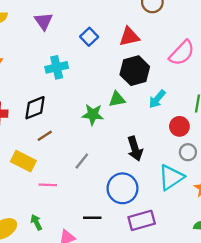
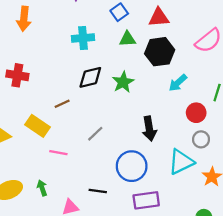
green triangle: (117, 99) -> (127, 39), moved
black diamond: (35, 108) -> (90, 77), moved
green star: (93, 114) -> (123, 82), moved, turned 30

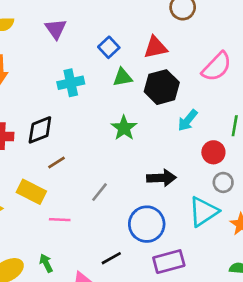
black diamond: (90, 77) -> (40, 130), moved
black arrow: (149, 129) -> (161, 178), turned -75
black line: (98, 191) -> (111, 258), turned -30

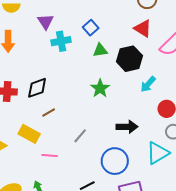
purple triangle: (56, 29) -> (46, 22), moved
red triangle: (156, 47) -> (143, 28), moved, turned 42
cyan cross: (71, 83) -> (61, 41), moved

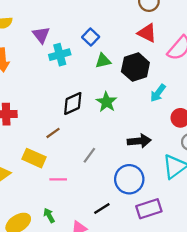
black diamond: (37, 88) -> (73, 103), moved

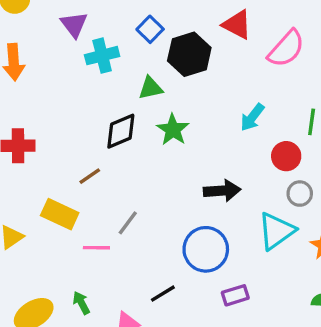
green triangle: (103, 61) -> (150, 88), moved
black hexagon: (135, 67) -> (189, 54), moved
gray line: (89, 155) -> (128, 223), moved
purple rectangle: (149, 209) -> (235, 295), size x0.7

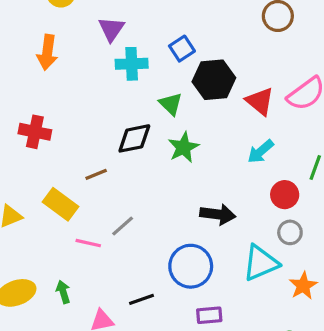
red triangle: (237, 25) -> (260, 101), moved
green triangle: (150, 88) -> (171, 104), turned 45

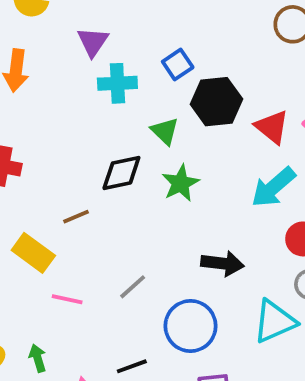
cyan arrow: (261, 151) -> (273, 187), size x1.4
gray line: (123, 226) -> (133, 287), moved

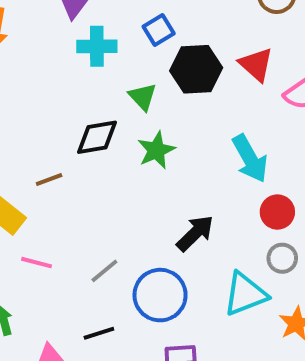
red triangle: (272, 127) -> (256, 65), moved
cyan arrow: (273, 187) -> (250, 158), turned -81
black arrow: (222, 263) -> (195, 233), turned -54
gray line: (133, 287) -> (104, 271), moved

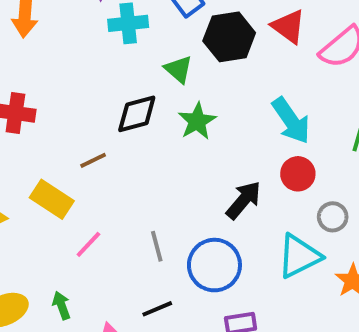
red circle: (277, 212) -> (298, 174), moved
pink line: (36, 263) -> (88, 244), turned -56
gray line: (104, 271) -> (157, 246), turned -60

